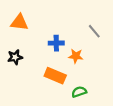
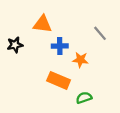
orange triangle: (19, 22) -> (43, 24), moved
black star: (15, 57) -> (15, 45), moved

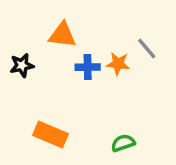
orange star: (80, 60) -> (118, 64), moved
orange rectangle: (59, 80) -> (51, 135), moved

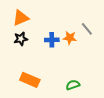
orange triangle: (62, 35) -> (21, 18), moved, turned -30
black star: (22, 65) -> (21, 39), moved

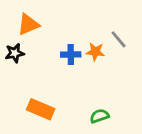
black star: (21, 39) -> (15, 53), moved

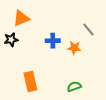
orange star: (95, 52) -> (74, 48), moved
orange rectangle: (41, 109) -> (30, 81), turned 54

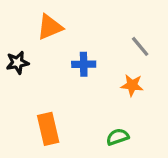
orange triangle: (21, 18) -> (50, 27), moved
orange star: (74, 48) -> (132, 85), moved

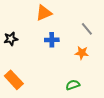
orange triangle: (50, 27) -> (44, 13), moved
orange rectangle: (48, 129) -> (14, 80), moved, turned -30

